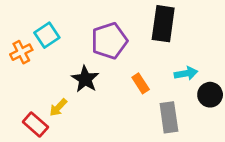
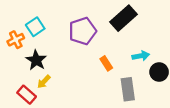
black rectangle: (163, 24) -> (124, 18), turned 40
black star: (85, 79) -> (36, 60), moved

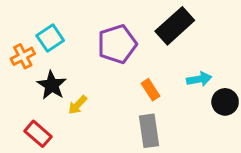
yellow arrow: (44, 82) -> (78, 105), moved
gray rectangle: (128, 89) -> (149, 131), moved

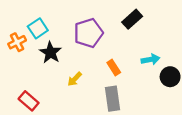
black rectangle: (175, 26) -> (132, 19), size x0.7
black star: (52, 85) -> (50, 53), moved
yellow arrow: (78, 105) -> (75, 79), moved

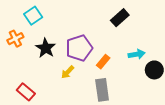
cyan square: (38, 28) -> (33, 16), moved
purple pentagon: (88, 33) -> (79, 48), moved
orange rectangle: (114, 68) -> (103, 62), turned 72

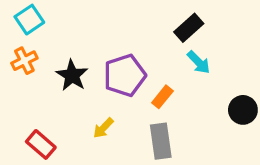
cyan square: (33, 16) -> (29, 20), moved
cyan arrow: (137, 54) -> (199, 62), moved, turned 56
yellow arrow: (68, 72) -> (103, 128), moved

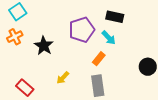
black rectangle: (189, 28) -> (115, 17), turned 54
cyan arrow: (199, 62) -> (109, 38), moved
purple pentagon: (125, 75) -> (82, 30), moved

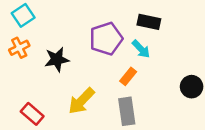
black star: (44, 46) -> (57, 59), turned 30
yellow arrow: (63, 78) -> (81, 101), size x1.6

